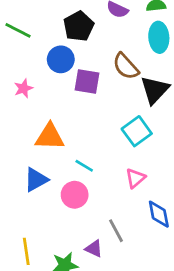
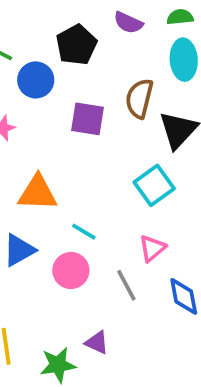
blue circle: (61, 59) -> (36, 80), moved
brown semicircle: (126, 66) -> (139, 98), turned 56
gray line: (116, 231) -> (126, 285), moved

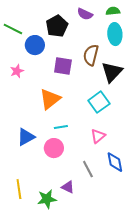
orange triangle: (38, 193) -> (50, 99), moved, turned -40
cyan line: (84, 232) -> (61, 127), turned -40
gray line: (126, 285) -> (88, 169), moved

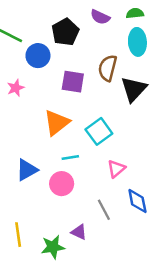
cyan square: (99, 102) -> (99, 131), moved

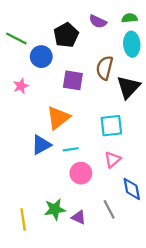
cyan square: (99, 131) -> (111, 126), moved, turned 30
blue triangle: (27, 170) -> (41, 145), moved
pink circle: (62, 184) -> (81, 173), moved
gray line: (104, 210) -> (109, 209), moved
green star: (53, 247) -> (55, 209), moved

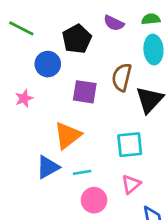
green line: (16, 38) -> (21, 28), moved

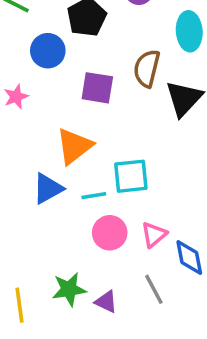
cyan square: (130, 145) -> (131, 176), moved
pink triangle: (131, 184) -> (154, 235), moved

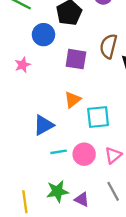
orange triangle: (74, 146) -> (73, 100), moved, size x0.7
cyan line: (94, 196) -> (59, 152), moved

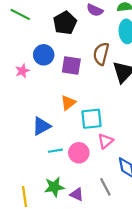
blue circle: (43, 35) -> (44, 55), moved
pink triangle: (113, 155) -> (105, 141), moved

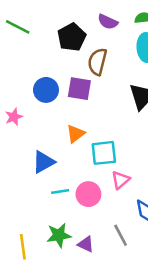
brown semicircle: (101, 54) -> (97, 62), moved
blue circle: (44, 55) -> (46, 90), moved
pink star: (22, 71) -> (14, 117), moved

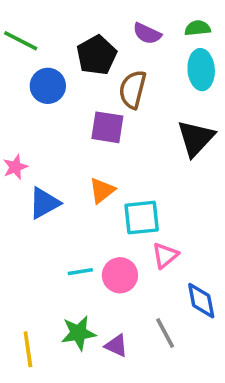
blue circle: (46, 90) -> (48, 86), moved
blue triangle: (43, 162) -> (44, 203), moved

